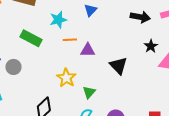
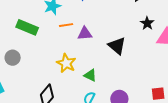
green triangle: (89, 92) -> (90, 75), turned -40

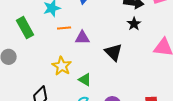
black star: (147, 23) -> (134, 24), moved
green rectangle: (27, 27) -> (25, 28), turned 35

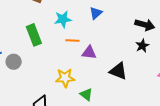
black triangle: (113, 52) -> (118, 71), turned -30
yellow star: (62, 66) -> (65, 78), turned 30

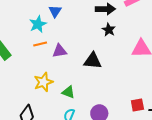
cyan star: (63, 19) -> (38, 24), moved

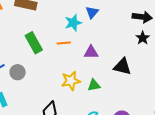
orange line: (40, 44) -> (64, 43), moved
green triangle: (68, 92) -> (94, 85), moved, turned -40

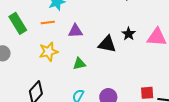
black star: (143, 38) -> (129, 34), moved
yellow star: (71, 81) -> (48, 52), moved

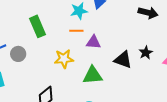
orange line: (48, 23) -> (76, 31), moved
green triangle: (79, 64) -> (93, 75), size x1.5

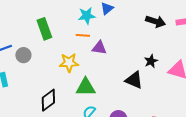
black triangle: (123, 60) -> (134, 80), moved
green triangle: (93, 75) -> (86, 87), moved

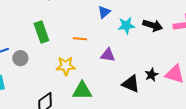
cyan star: (87, 16) -> (126, 25), moved
purple triangle: (99, 48) -> (108, 55), moved
black star: (151, 61) -> (151, 75), moved

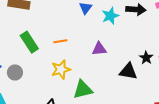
orange line: (80, 39) -> (60, 41), moved

